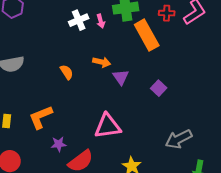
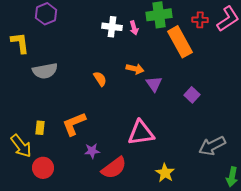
white cross: (79, 20) -> (112, 27), turned 30

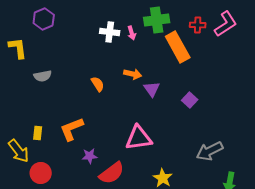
gray semicircle: (45, 71) -> (43, 76), size x0.7

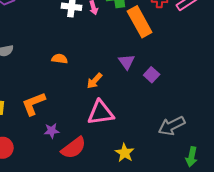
orange arrow: (133, 74) -> (95, 81), moved, turned 120
orange semicircle: (98, 84) -> (60, 59), turned -49
purple triangle: (152, 89) -> (127, 62), moved

